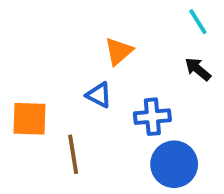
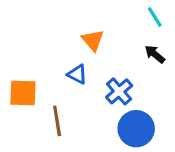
orange triangle: (119, 51) -> (93, 40), turned -30
blue cross: (152, 117) -> (119, 91), turned -36

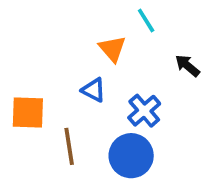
cyan line: (155, 17) -> (146, 21), moved
blue circle: (136, 129) -> (131, 156), moved

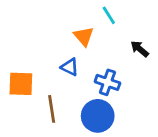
blue cross: (144, 111) -> (107, 82), turned -30

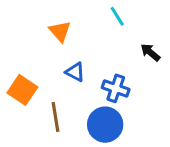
orange triangle: (84, 36) -> (60, 31), moved
orange square: (21, 84) -> (22, 90), turned 32

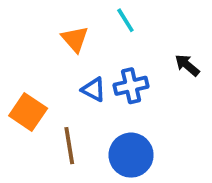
cyan line: (117, 16) -> (125, 20), moved
blue cross: (116, 88) -> (131, 86), moved, turned -32

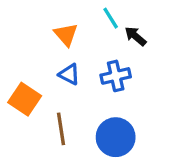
black arrow: (187, 65) -> (135, 36), moved
blue triangle: (94, 90) -> (69, 74), moved

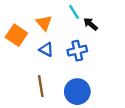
orange square: (25, 99) -> (16, 35), moved

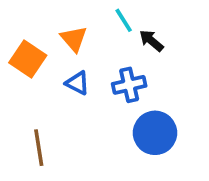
brown line: (41, 86) -> (39, 148), moved
blue circle: (77, 92) -> (155, 133), moved

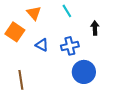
orange triangle: (74, 39) -> (34, 13), moved
black arrow: (151, 41) -> (95, 28), moved, turned 48

